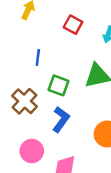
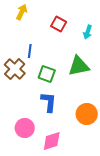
brown cross: (24, 101) -> (15, 69), moved
blue L-shape: (61, 119) -> (49, 102), turned -30

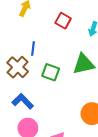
blue L-shape: (49, 102) -> (23, 101), moved, turned -50

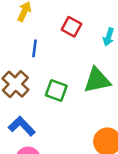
blue line: (33, 49) -> (35, 48), moved

